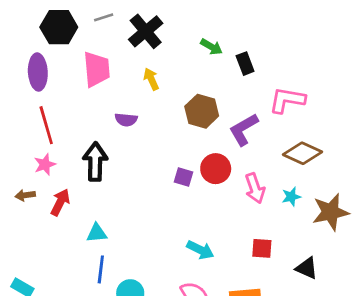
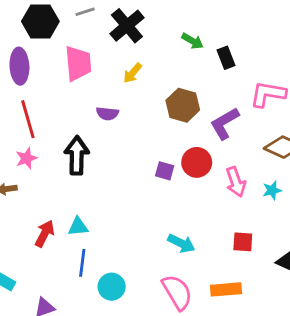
yellow arrow: (151, 79) -> (133, 73), turned -115
red arrow: (60, 202) -> (45, 234), moved

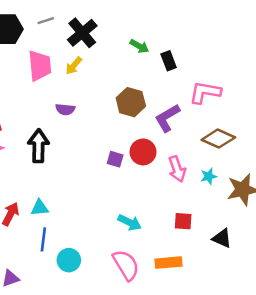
yellow arrow: (133, 73) -> (74, 66), moved

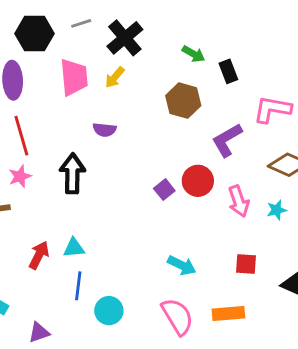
brown hexagon: (131, 102) -> (183, 101), moved
purple square: (115, 159) -> (164, 190), turned 35

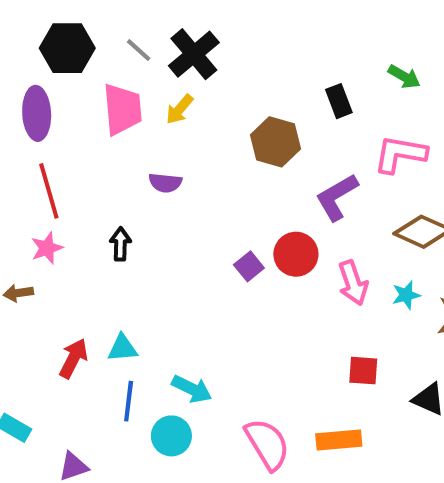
gray line: (81, 23) -> (139, 50), moved, turned 60
green arrow: (193, 54) -> (404, 77), moved
black arrow: (72, 174) -> (120, 244), size x0.6
cyan arrow: (182, 265) -> (192, 389), moved

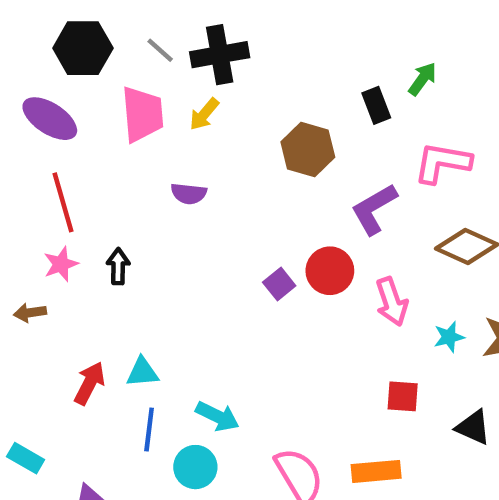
black cross: (194, 54) -> (220, 55), turned 30
green arrow: (404, 77) -> (423, 79), moved, turned -84
purple ellipse: (37, 113) -> (50, 119), turned -54
black arrow: (120, 244) -> (118, 266), moved
cyan star: (406, 295) -> (449, 337), moved

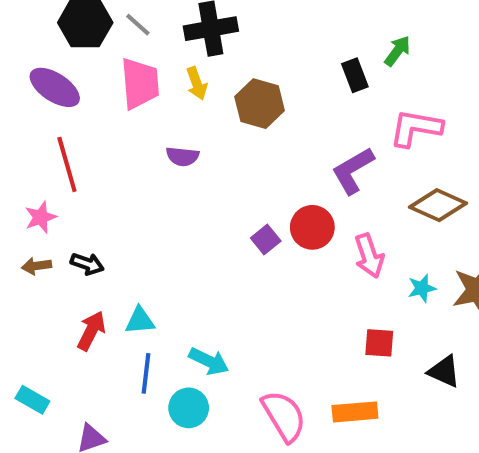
gray line: (160, 50) -> (138, 25), moved
yellow arrow: (204, 114) -> (197, 83), turned -60
brown hexagon: (308, 149) -> (260, 104), moved
pink star: (61, 264) -> (41, 217), moved
black arrow: (118, 266) -> (87, 264), moved, turned 108

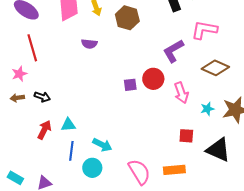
purple square: (266, 240) -> (130, 85), turned 32
black triangle: (444, 371) -> (218, 150), size x1.5
cyan rectangle: (32, 400) -> (15, 178), moved

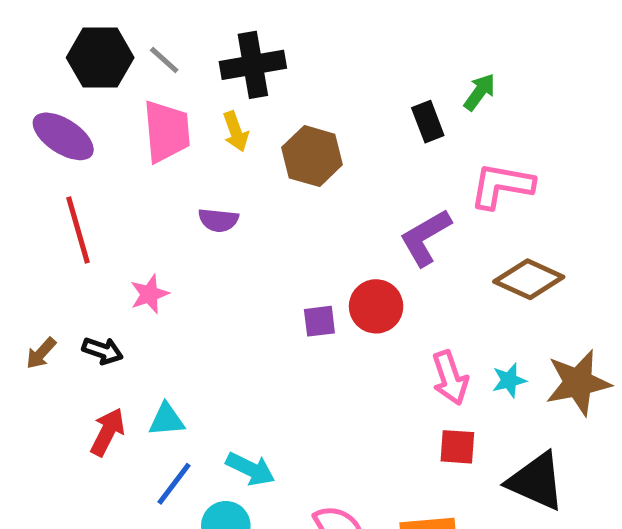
pink star: (19, 74) -> (149, 294), moved
pink arrow: (181, 93) -> (450, 378), moved
brown arrow: (17, 98) -> (41, 353), turned -40
blue line: (71, 151) -> (174, 484), turned 30

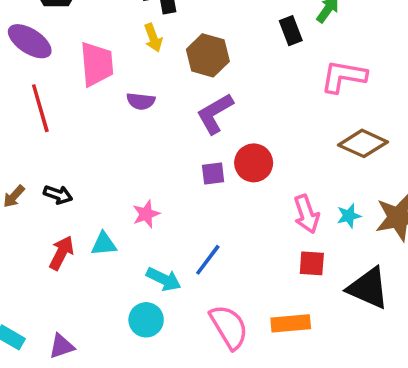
pink trapezoid: (167, 131) -> (97, 64), moved
purple L-shape: (425, 237) -> (215, 114), moved
pink star: (149, 294) -> (146, 214), moved
blue line: (174, 484) -> (208, 260), moved

